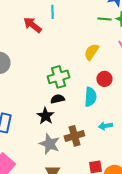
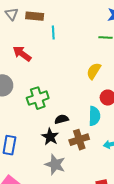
red arrow: (32, 25) -> (22, 54), moved
green cross: (58, 77) -> (38, 98), moved
brown cross: (74, 136) -> (79, 140), moved

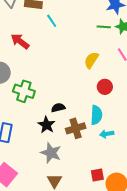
cyan line: (53, 32) -> (52, 21), turned -32
green cross: (38, 98) -> (24, 91), moved, turned 35
cyan semicircle: (94, 116) -> (96, 115), moved

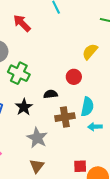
red circle: (105, 87) -> (74, 77), moved
black star: (46, 125) -> (24, 107), moved

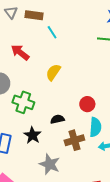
yellow semicircle: (90, 52) -> (53, 72), moved
red circle: (74, 77) -> (87, 104), moved

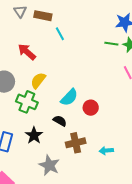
yellow semicircle: (53, 72) -> (38, 81), moved
black semicircle: (57, 119) -> (60, 121), turned 40
cyan semicircle: (95, 127) -> (69, 97), moved, turned 36

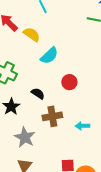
yellow semicircle: (38, 81) -> (32, 34), moved, turned 84
cyan semicircle: (69, 97) -> (49, 56), moved

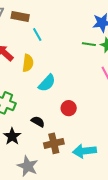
yellow semicircle: (32, 34) -> (28, 63), turned 66
cyan arrow: (82, 126) -> (84, 151), size x1.6

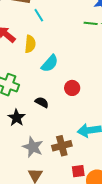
brown cross: (54, 143) -> (62, 146), moved

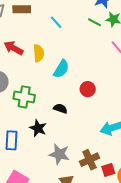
cyan line: (39, 15) -> (56, 22), moved
green line: (91, 23) -> (95, 22), turned 32
brown cross: (62, 146) -> (89, 160), moved

